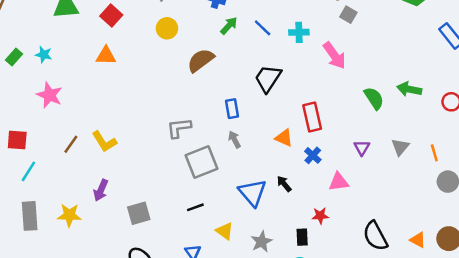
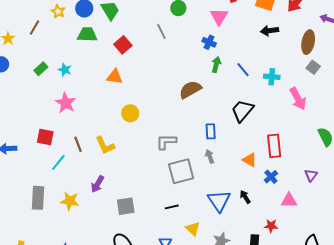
green arrow: (229, 26) -> (216, 65), turned -35
yellow circle: (167, 28) -> (130, 113), moved
red square: (17, 140) -> (45, 137), moved
brown line: (71, 144) -> (78, 144), turned -63
cyan line: (28, 171) -> (58, 163), moved

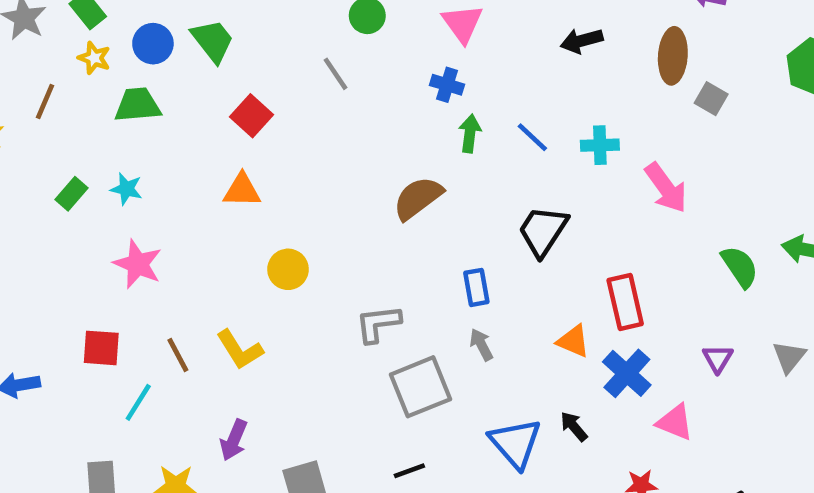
green trapezoid: (87, 35) -> (138, 105), moved
gray square: (313, 67) -> (711, 99), moved
blue cross: (271, 177) -> (627, 373), size x1.5
pink triangle: (289, 200) -> (675, 422), turned 30

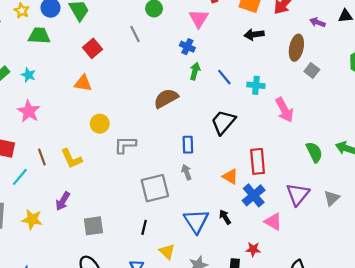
gray L-shape: (378, 324) -> (125, 145), moved
purple triangle: (718, 359) -> (298, 194), size x1.6
black line: (409, 471) -> (144, 227), turned -64

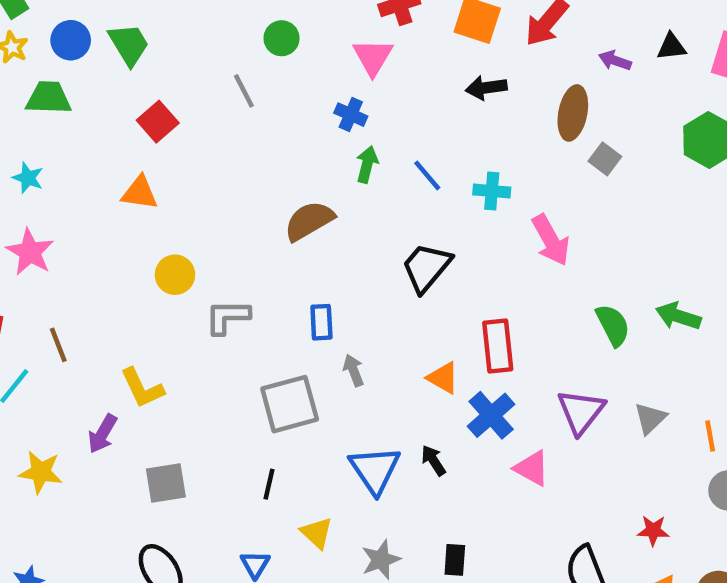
blue rectangle: (188, 145) -> (321, 322), moved
yellow L-shape: (71, 159) -> (142, 388), moved
red star: (253, 249) -> (653, 531), moved

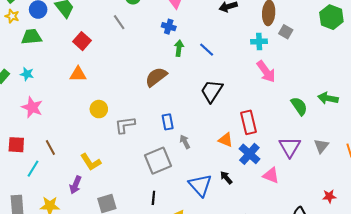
cyan cross: (492, 191) -> (259, 41), moved

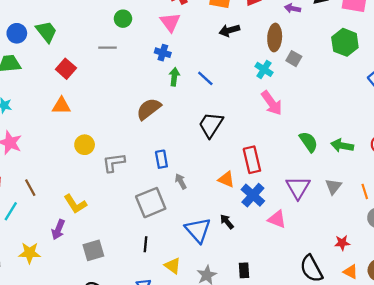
gray line: (119, 22) -> (107, 48), turned -56
cyan cross: (259, 41) -> (264, 69), turned 35
green arrow: (328, 98) -> (342, 146), moved

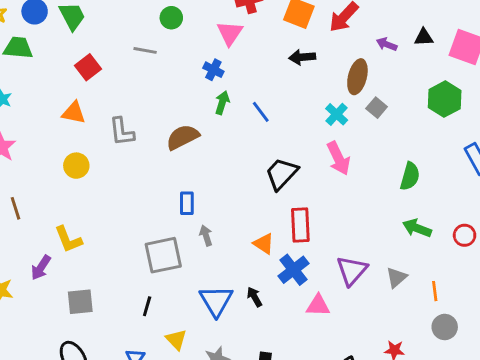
black trapezoid: (211, 125) -> (282, 174), moved
green semicircle: (309, 142) -> (410, 176), moved, turned 40
yellow circle: (85, 145) -> (76, 166), moved
gray L-shape: (114, 163) -> (122, 132), moved, turned -100
pink triangle: (277, 219) -> (318, 305), turned -30

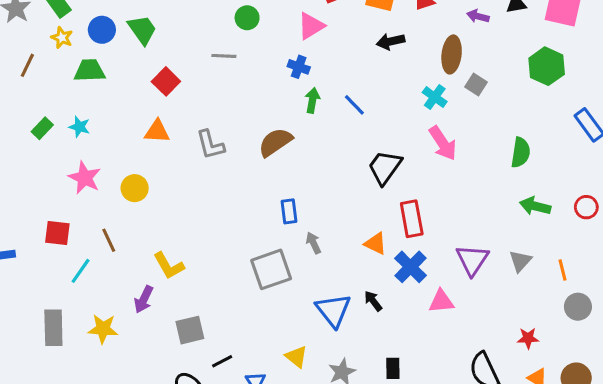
pink triangle: (230, 33) -> (311, 26), turned 32
yellow circle: (76, 166) -> (135, 188), moved
black line: (147, 306) -> (222, 361), moved, turned 54

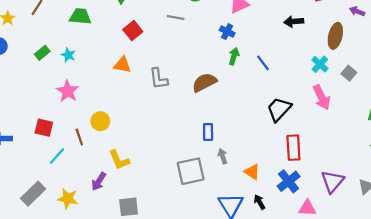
gray square: (476, 85) -> (349, 73), moved
yellow circle: (135, 188) -> (100, 121), moved
orange triangle: (375, 244) -> (252, 172), moved
gray rectangle: (53, 328) -> (33, 194), turned 40

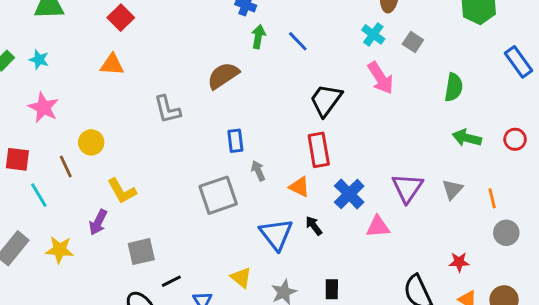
gray L-shape: (159, 79) -> (167, 109), moved
red rectangle: (293, 148) -> (319, 150), moved
cyan line: (57, 156) -> (39, 195), turned -66

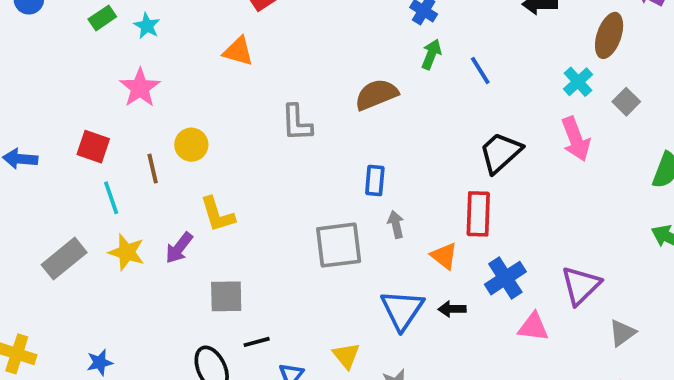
gray triangle: (452, 189) -> (622, 333), moved
black arrow: (314, 226) -> (452, 309), turned -66
yellow star: (60, 250) -> (127, 252), moved

